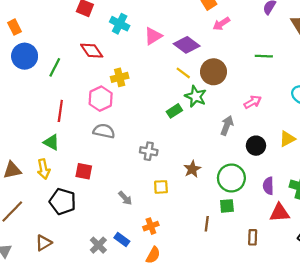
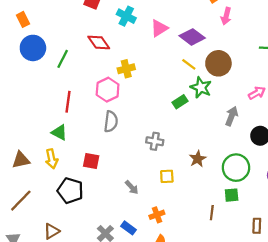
pink arrow: (221, 24) -> (226, 16), turned -42
gray semicircle: (104, 131) -> (111, 121), turned 85

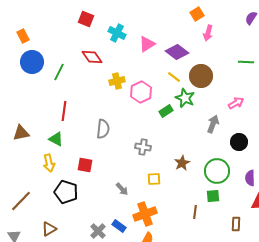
pink hexagon: (108, 90) -> (141, 92), moved
brown triangle: (21, 160) -> (21, 133), moved
orange cross: (157, 215) -> (145, 214), size x1.6

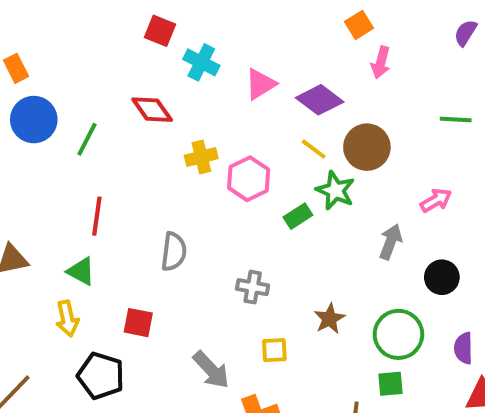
red square: (86, 19) -> (160, 31), moved
gray arrow: (122, 189) -> (211, 370), size x1.5

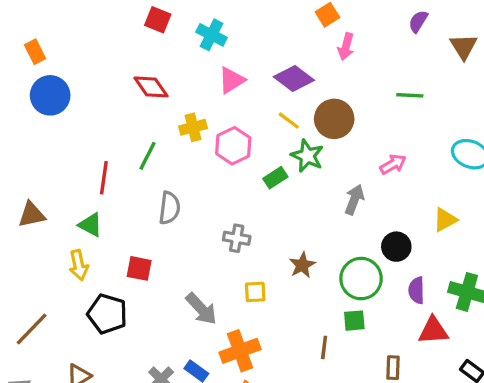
cyan cross: (201, 62) -> (211, 35), moved
pink triangle: (260, 84) -> (232, 80), moved
green line: (87, 139) -> (148, 156), moved
black circle: (442, 277) -> (396, 247), moved

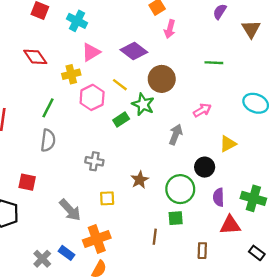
yellow line: (289, 121) -> (120, 85), moved
yellow cross: (193, 127) -> (71, 74), moved
green line: (148, 156) -> (48, 108), moved
yellow triangle: (445, 220) -> (228, 144), moved

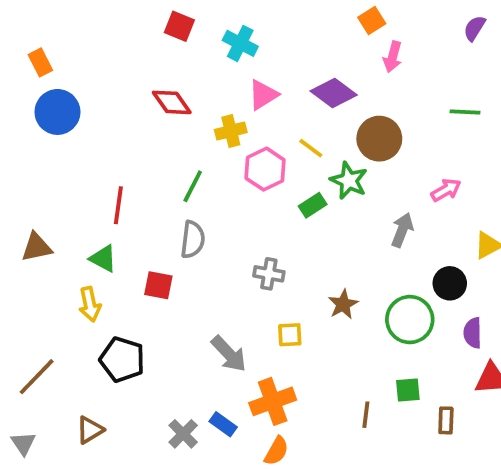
red square: (27, 182) -> (158, 285), moved
green square: (176, 218) -> (408, 390), moved
brown line: (155, 237) -> (366, 415), moved

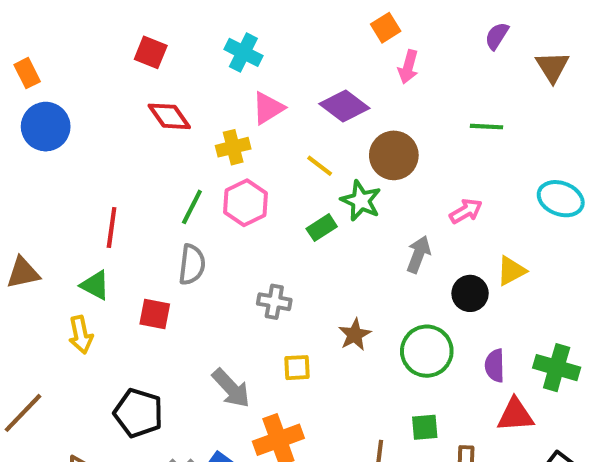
red square: (179, 26) -> (151, 52), moved
pink hexagon: (265, 169) -> (245, 203), moved
black circle: (450, 283) -> (470, 293), moved
black pentagon: (122, 360) -> (138, 413), moved

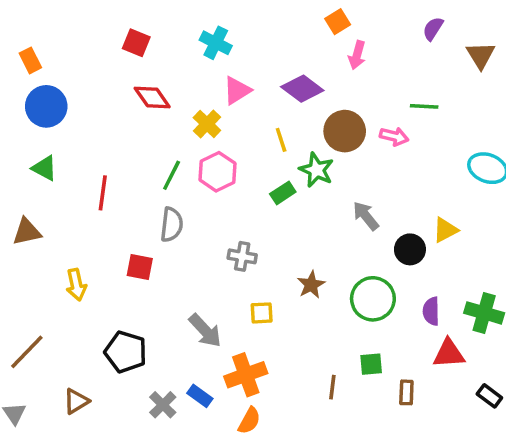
yellow cross: (233, 147) -> (207, 124), turned -32
yellow line: (320, 166) -> (281, 140), turned 35
pink arrow: (466, 211) -> (394, 136), moved, turned 44
gray arrow: (419, 254) -> (366, 216), turned -60
green triangle: (95, 285) -> (44, 168), moved

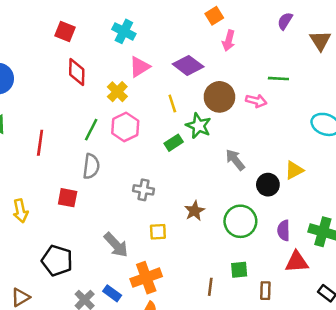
red diamond: (152, 98) -> (77, 72), turned 36

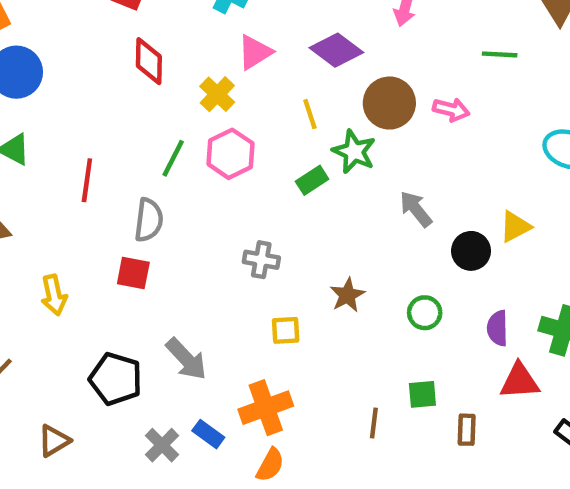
green line: (278, 79) -> (500, 54), moved
gray semicircle: (91, 166) -> (149, 220), moved
green circle: (240, 221) -> (425, 313), size x0.6
gray arrow: (116, 245) -> (186, 359), moved

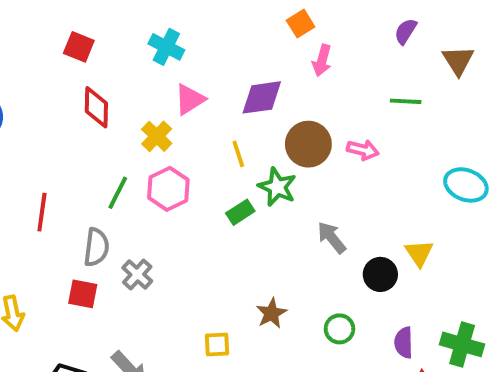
purple diamond: (336, 50) -> (262, 97), turned -45
yellow triangle: (515, 227) -> (419, 253), turned -36
gray cross: (261, 260) -> (137, 274), moved, turned 32

